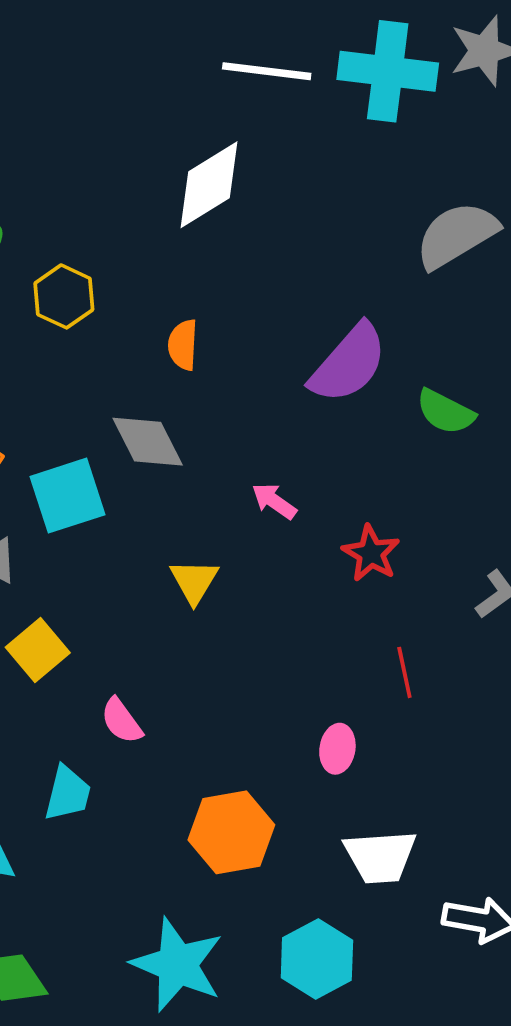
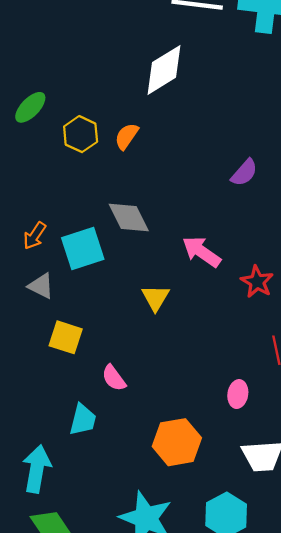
orange semicircle: (183, 345) -> (127, 136), moved, turned 32
purple semicircle: (349, 363) -> (244, 173), size x0.6
pink arrow: (274, 501) -> (201, 252), size x1.5
yellow square: (38, 650) -> (66, 337), turned -32

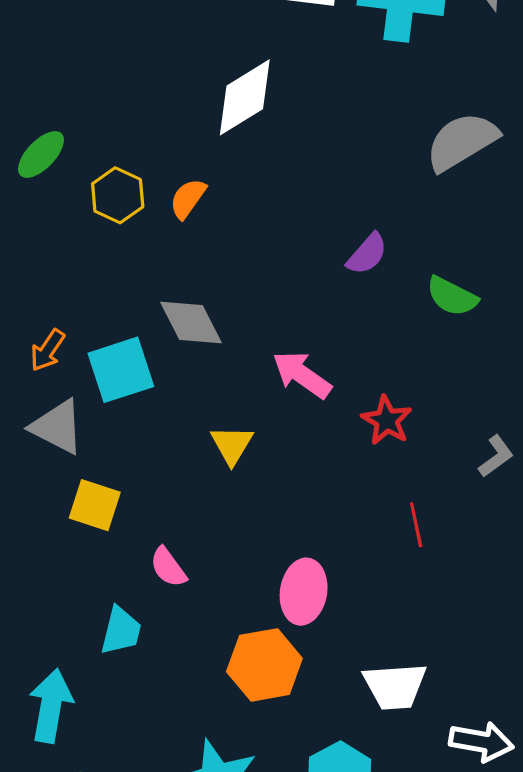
gray triangle: (41, 286) -> (57, 427), size x1.4
pink ellipse: (238, 394) -> (304, 592), moved, size x1.5

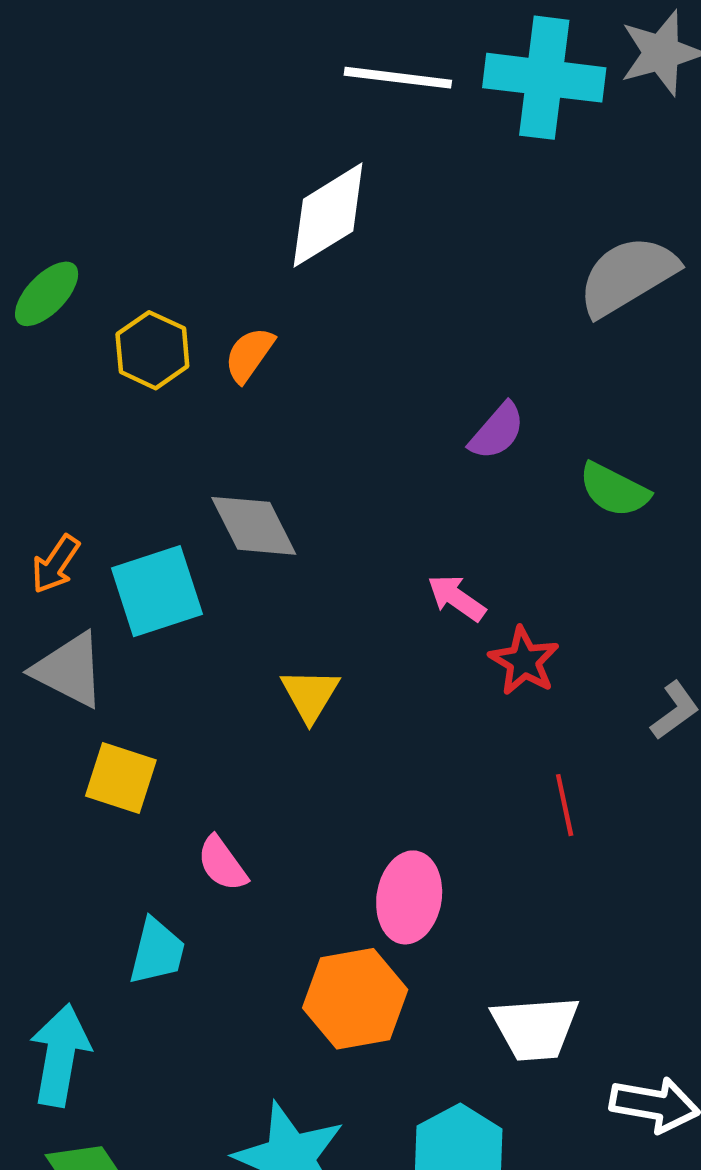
pink arrow: (302, 375) -> (456, 598), moved, size x0.7

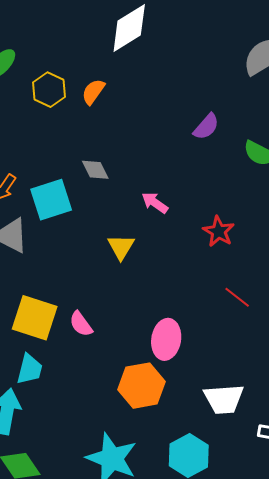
gray diamond: (254, 526) -> (95, 170), size x0.7
pink arrow: (456, 598) -> (155, 203), moved
yellow square: (121, 778) -> (35, 318), moved, size x1.4
red line: (565, 805) -> (237, 297), turned -40
cyan trapezoid: (157, 951) -> (29, 369), moved

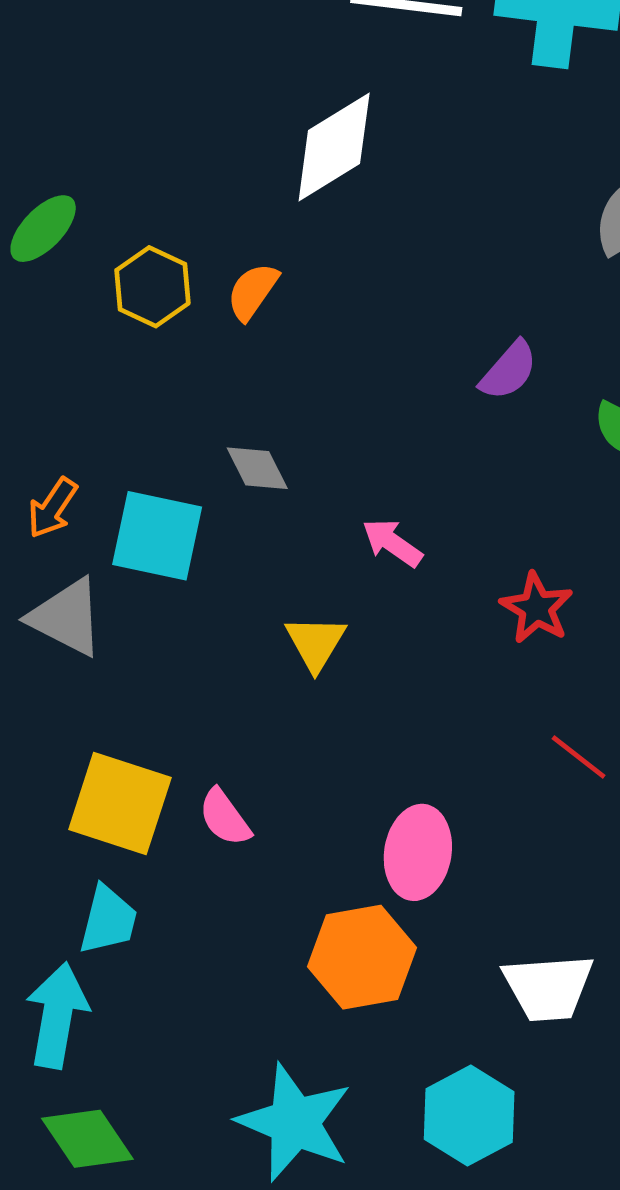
cyan square: (51, 200) -> (157, 536), turned 30

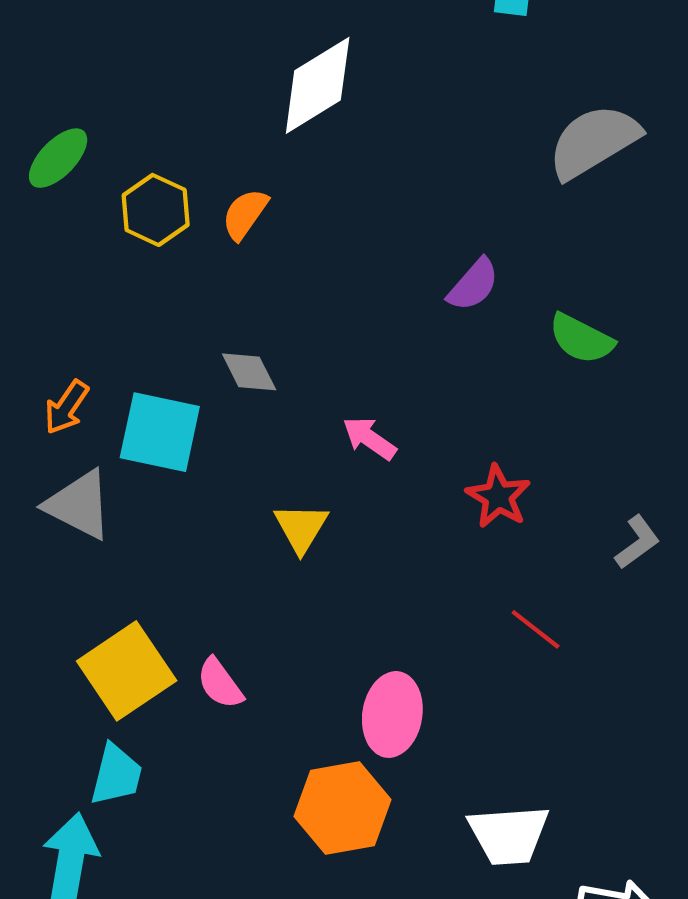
yellow square: (120, 804) -> (127, 671), turned 38

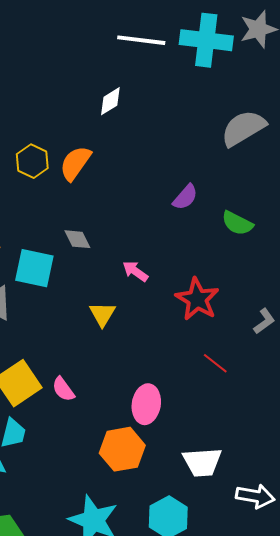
white diamond: (318, 85) -> (110, 101), size x0.6
orange semicircle: (245, 214) -> (75, 163), size x1.4
red star: (498, 496) -> (197, 299), size x1.4

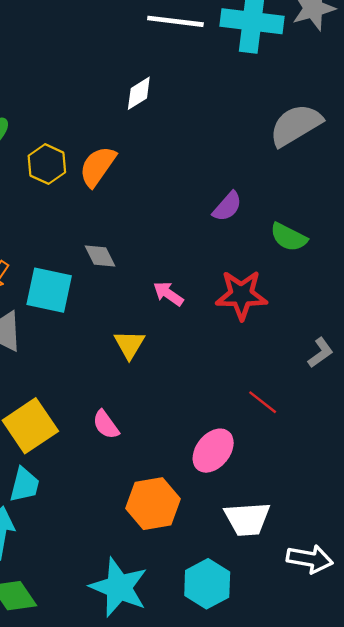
red star: (197, 299) -> (241, 295), moved, turned -30
pink semicircle: (63, 389) -> (106, 425), moved
pink ellipse: (146, 404) -> (213, 451), moved, turned 30

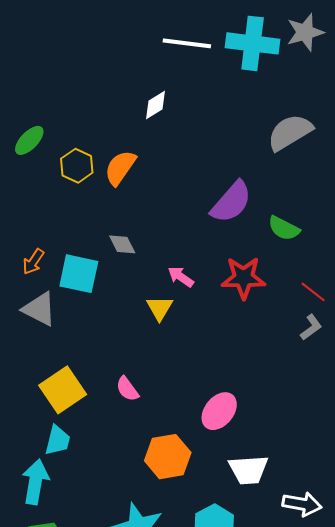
purple semicircle: (227, 206) -> (231, 202), size x1.6
yellow triangle: (129, 344) -> (160, 308), moved
red line: (263, 402) -> (313, 292), moved

